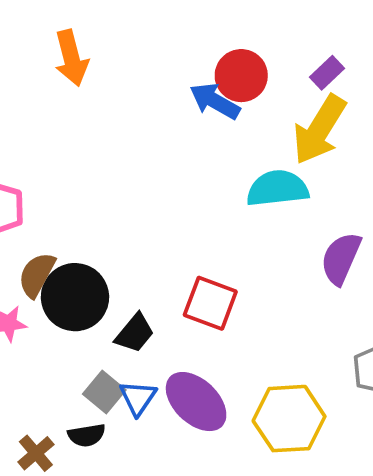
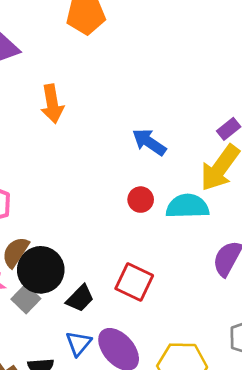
red circle: (241, 76) -> (141, 200), moved, size x0.7
gray square: (104, 392) -> (26, 299), moved

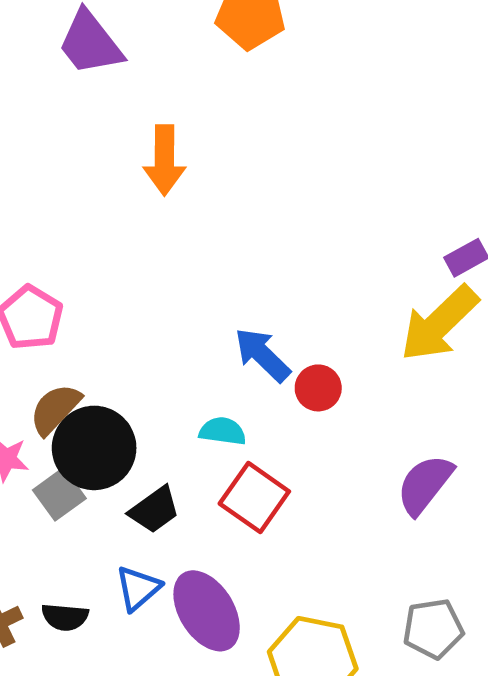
blue arrow: (149, 142) -> (262, 355), moved
red circle: (141, 200) -> (318, 388), moved
cyan semicircle: (187, 206) -> (223, 431), moved, size x0.6

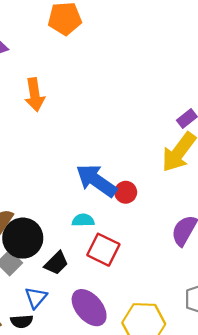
blue arrow: (262, 355) -> (96, 181), size x1.4
blue triangle: (138, 588) -> (36, 298), moved

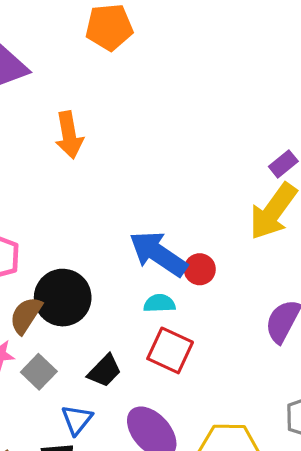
cyan semicircle: (83, 220) -> (159, 303), moved
black circle: (23, 238) -> (63, 298), moved

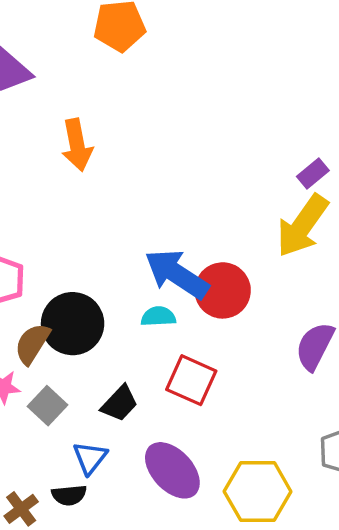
red circle: (200, 269) -> (223, 290), size x1.6
cyan semicircle: (159, 303) -> (158, 317), moved

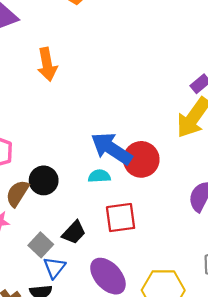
black circle: (73, 324) -> (44, 180), size x0.7
red square: (191, 380) -> (121, 218), turned -32
gray square: (48, 406) -> (41, 245), moved

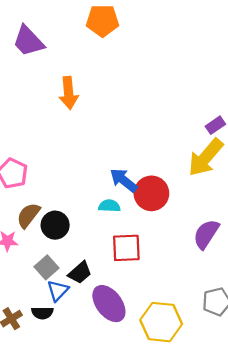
blue arrow: (112, 149) -> (124, 180), size x0.7
black circle: (44, 180) -> (55, 225), moved
black trapezoid: (74, 232) -> (80, 273), moved

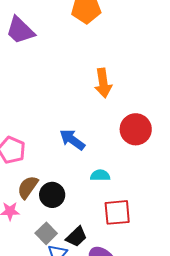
orange arrow: (69, 93) -> (103, 83), moved
blue arrow: (124, 180) -> (72, 140), moved
red circle: (151, 193) -> (136, 129), moved

